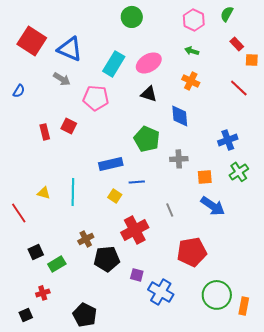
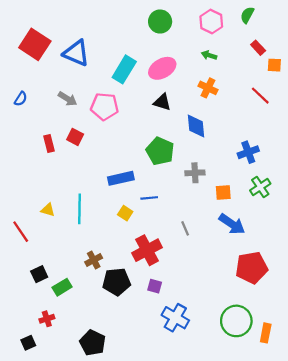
green circle: (132, 17) -> (160, 22), moved
gray arrow: (62, 79) -> (68, 99), moved
red pentagon: (192, 252) -> (252, 268), moved
purple square: (137, 275) -> (155, 286), moved

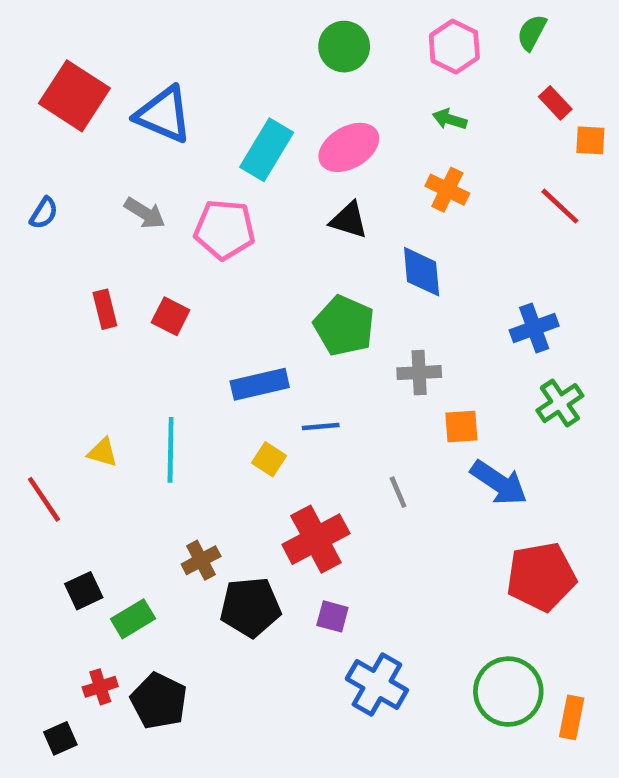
red square: (75, 137) -> (171, 316), moved
orange square: (223, 192) -> (461, 427), moved
black pentagon: (93, 343) -> (159, 701), moved

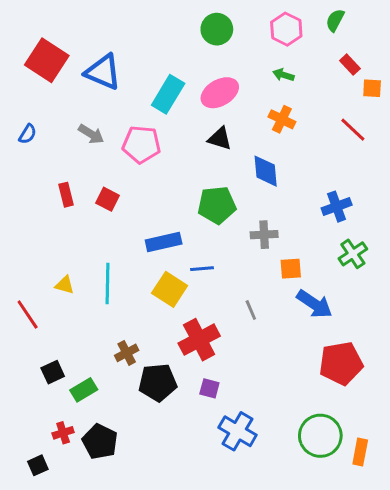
green pentagon: (344, 326) -> (217, 205), turned -30
yellow square: (269, 459) -> (170, 289), size x1.6

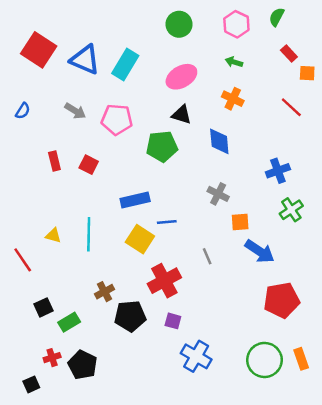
cyan rectangle: (168, 94) -> (125, 65), moved
green pentagon: (217, 205) -> (162, 146), moved
gray cross: (264, 235) -> (218, 194), turned 30
orange rectangle: (360, 452) -> (301, 359), moved, turned -30

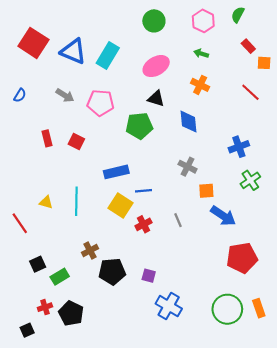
red cross: (164, 281) -> (143, 224), moved, size x0.6

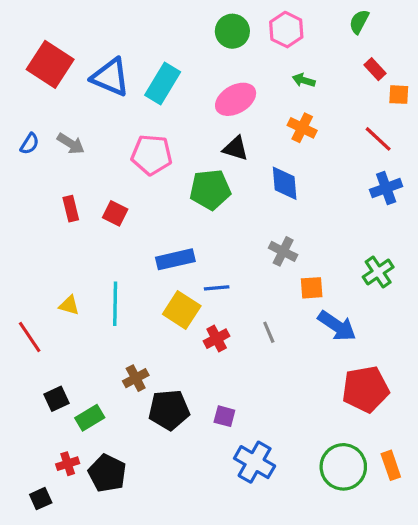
pink hexagon: (203, 21) -> (286, 30), moved
gray arrow: (65, 95) -> (71, 144), moved
blue cross: (239, 147) -> (386, 188), moved

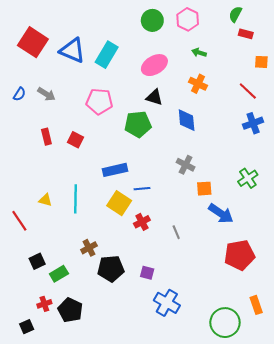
red rectangle: (375, 69) -> (246, 34), moved, turned -32
gray line: (269, 332) -> (176, 232), moved
green circle: (343, 467) -> (225, 323), moved

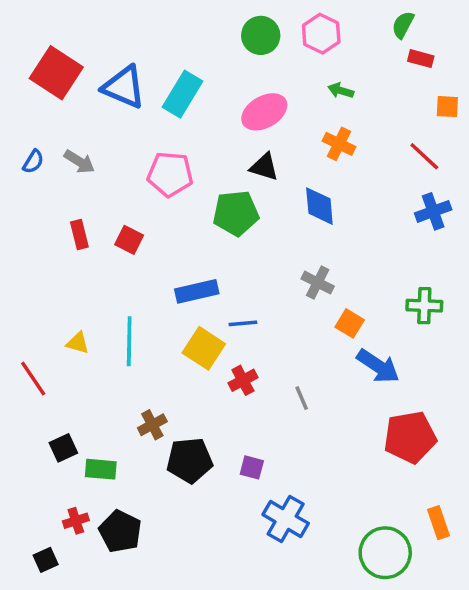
green cross: (248, 178) -> (424, 306), turned 36
orange square: (204, 189) -> (350, 323), turned 35
green rectangle: (59, 274) -> (101, 469), turned 36

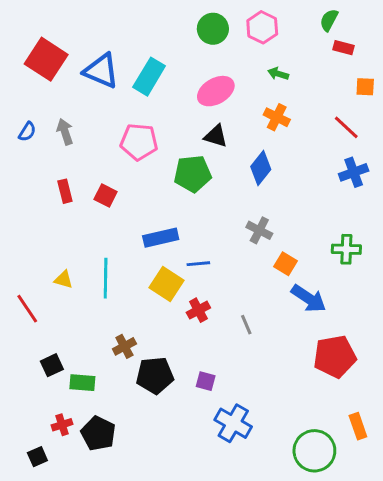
gray arrow: (79, 162) -> (65, 132), turned -140
blue diamond: (319, 206) -> (261, 168), turned 44

